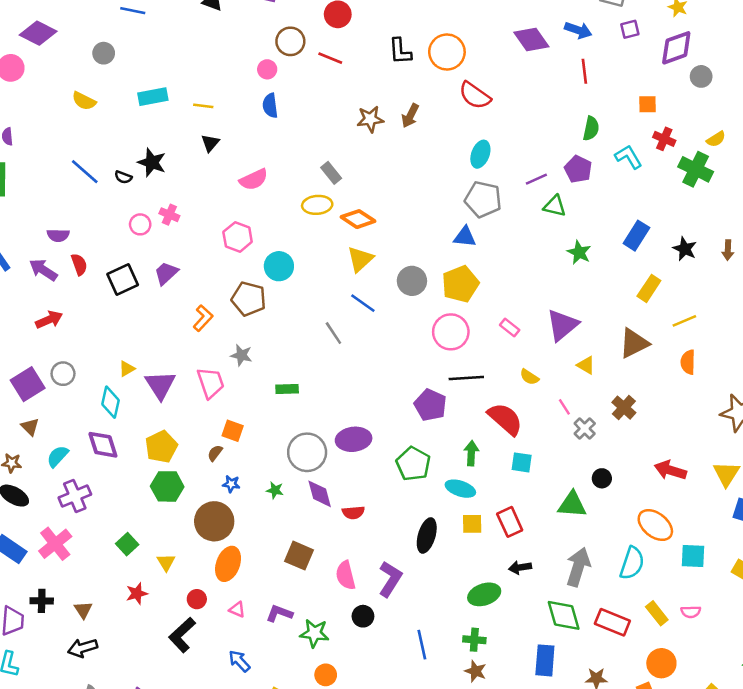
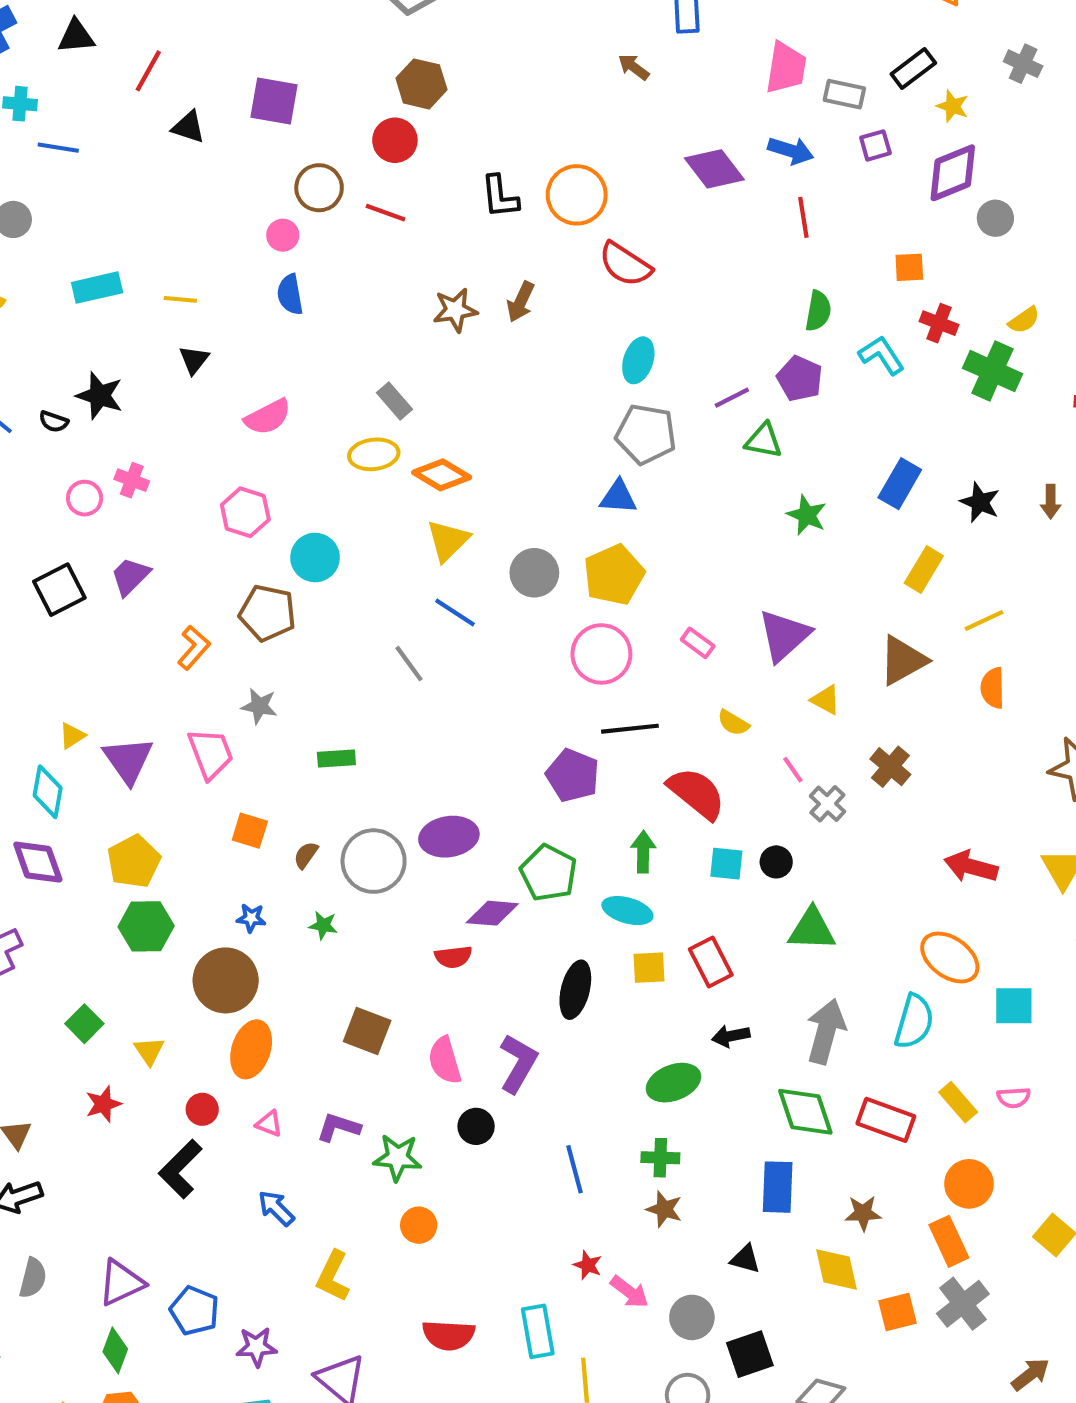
brown semicircle: (215, 453) -> (306, 855), moved
black circle: (602, 478) -> (776, 862), moved
purple diamond: (320, 494) -> (492, 913), moved, turned -68

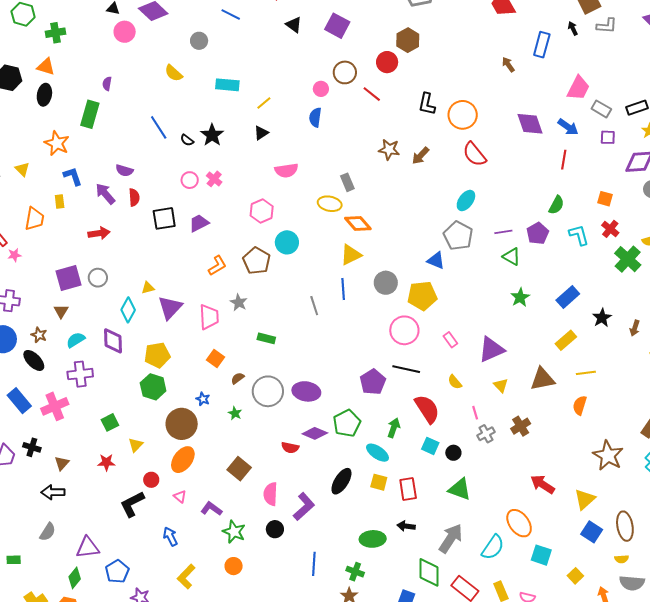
yellow line: (180, 299) -> (264, 103), turned -63
blue line: (455, 612) -> (343, 289), turned 35

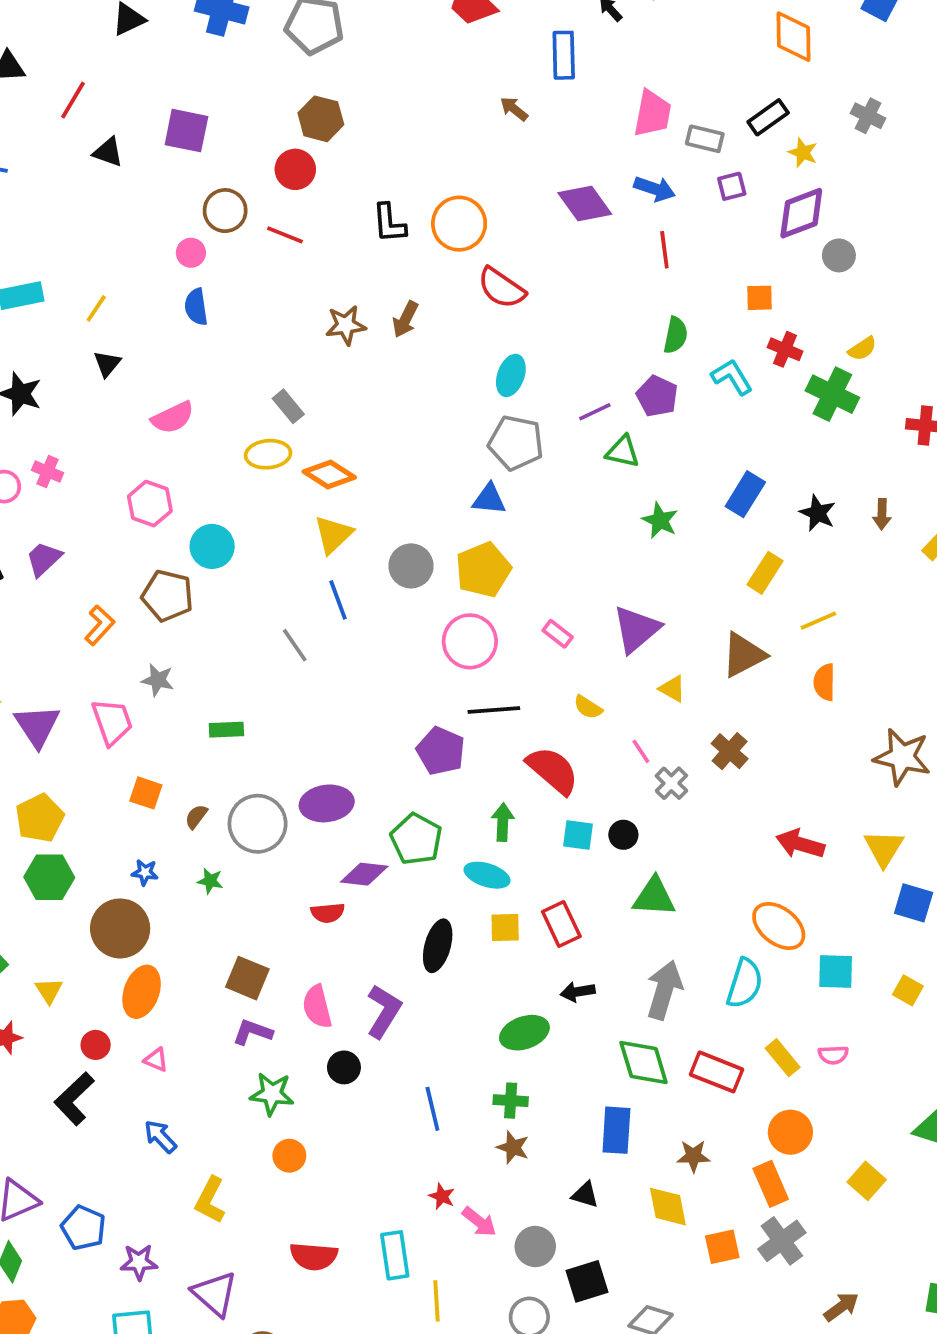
purple L-shape: (211, 509) -> (253, 1032), moved

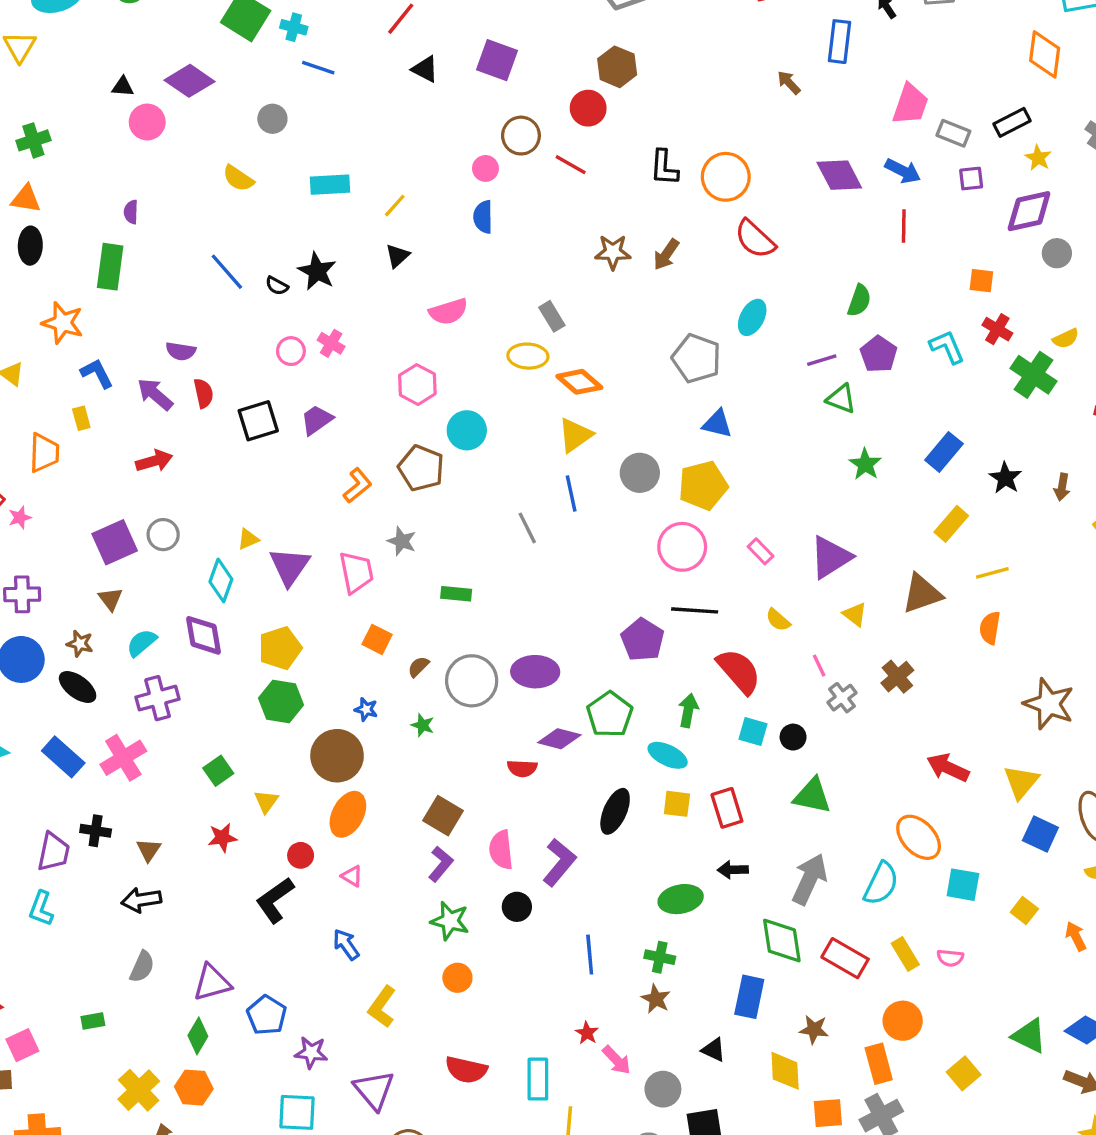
green semicircle: (676, 335) -> (859, 301), moved
gray pentagon: (516, 443) -> (696, 358), moved
purple L-shape: (253, 1032) -> (441, 864), turned 102

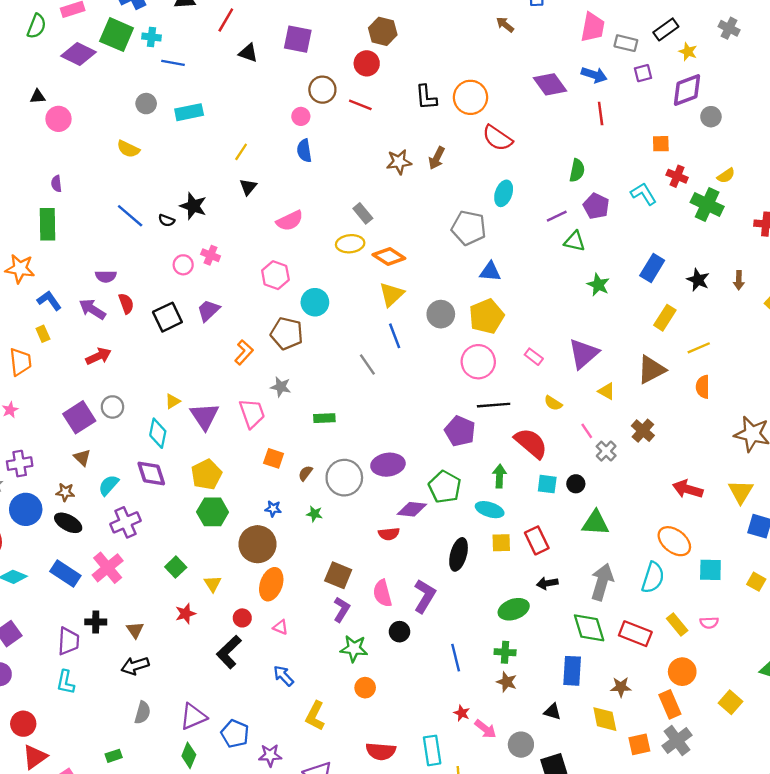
purple diamond: (190, 81) -> (79, 54), moved
cyan rectangle: (330, 185) -> (189, 112), moved

